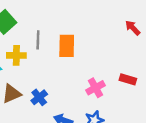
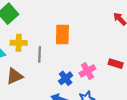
gray line: (38, 40) -> (40, 54), moved
blue cross: (39, 97) -> (66, 78), moved

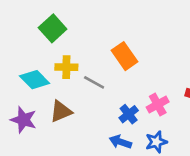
orange rectangle: (62, 35) -> (124, 56), turned -36
gray line: (40, 54) -> (94, 82), turned -63

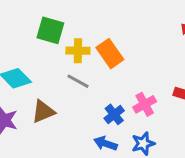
green square: (53, 28) -> (50, 30), moved, turned -32
yellow cross: (66, 67) -> (78, 51), moved

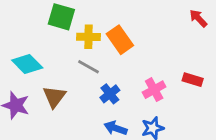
brown triangle: (43, 112) -> (54, 97), turned -30
blue cross: (114, 114) -> (110, 94), moved

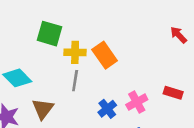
gray line: (88, 67) -> (75, 81), turned 70
blue cross: (110, 94) -> (107, 109), moved

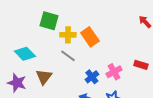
gray line: (75, 81) -> (68, 56), turned -63

